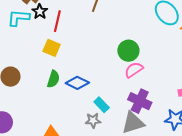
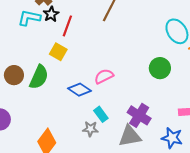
green circle: (128, 51) -> (160, 68), moved
pink semicircle: (134, 70) -> (104, 76), moved
green semicircle: (53, 79) -> (39, 77), moved, size x1.4

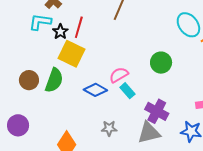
black star: (51, 14) -> (60, 32), moved
yellow square: (58, 52) -> (71, 54), size x1.5
green circle: (160, 68) -> (161, 63), moved
cyan rectangle: (101, 114) -> (127, 91), moved

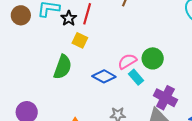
yellow square: (71, 54) -> (80, 40), size x0.6
green circle: (161, 63) -> (153, 58), moved
brown circle: (29, 80) -> (21, 15), moved

